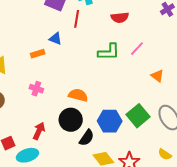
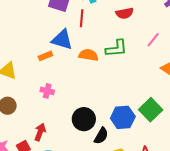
blue triangle: (55, 39) -> (62, 40), size x1.6
pink line: (137, 49) -> (153, 40), moved
orange semicircle: (78, 95) -> (88, 55), moved
red arrow: (39, 131) -> (40, 132), moved

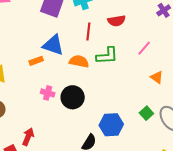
red line: (82, 18) -> (88, 31), moved
pink cross: (47, 91) -> (48, 93), moved
green square: (151, 110) -> (146, 113), moved, size x0.6
black circle: (84, 119) -> (73, 97), moved

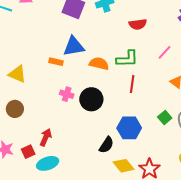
red line: (88, 31) -> (132, 84), moved
blue triangle: (53, 45) -> (74, 46), turned -30
orange rectangle: (36, 61) -> (56, 62), turned 32

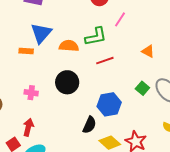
blue triangle: (74, 46) -> (41, 33), turned -30
pink line: (165, 52) -> (120, 19), moved
red line: (132, 84) -> (105, 61), turned 72
pink cross: (67, 94) -> (31, 93), moved

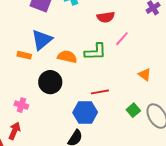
red line: (105, 61) -> (100, 92), moved
black circle: (67, 82) -> (50, 82), moved
pink cross: (31, 93) -> (21, 105), moved
blue hexagon: (109, 104) -> (85, 112), moved

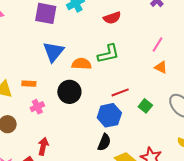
pink line: (122, 39) -> (157, 44), moved
orange rectangle: (24, 55) -> (29, 84), moved
pink cross: (21, 105) -> (37, 107), moved, turned -32
green square: (133, 110) -> (145, 106), moved

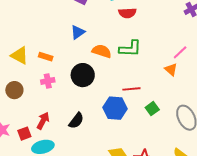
red semicircle: (112, 18) -> (127, 13), moved
blue triangle: (53, 52) -> (78, 32), size x0.7
orange triangle: (161, 67) -> (171, 69), moved
black semicircle: (104, 142) -> (76, 121), moved

